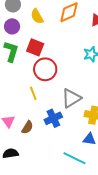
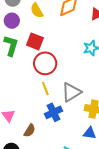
yellow line: (33, 93) -> (45, 88), moved
brown semicircle: (27, 127) -> (30, 131), moved

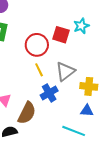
red square: (35, 41) -> (61, 35), moved
brown semicircle: (30, 131) -> (27, 113), size x1.6

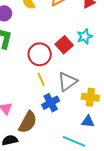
red square: (61, 35) -> (64, 45), turned 30

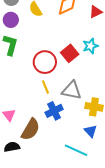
gray triangle: (67, 82) -> (72, 90), turned 45
blue triangle: (88, 121) -> (91, 131), turned 40

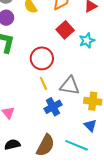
red square: (70, 53) -> (65, 30), moved
brown semicircle: (30, 129) -> (45, 145), moved

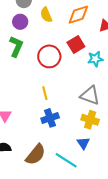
red circle: (42, 58) -> (49, 56), moved
gray triangle: (70, 86) -> (90, 96), moved

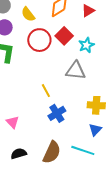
red circle: (49, 56) -> (39, 40), moved
gray triangle: (90, 96) -> (76, 71), moved
blue triangle: (83, 143) -> (95, 130), turned 32

